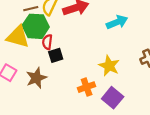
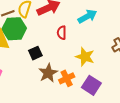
red semicircle: (47, 42) -> (62, 33), moved
brown star: (36, 78) -> (48, 73), moved

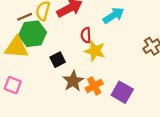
yellow star: (85, 57) -> (95, 51), moved

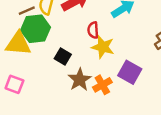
black square: (58, 60) -> (63, 57), turned -32
purple square: (122, 92) -> (130, 72), moved

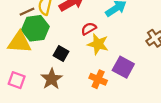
red semicircle: (93, 30) -> (89, 29), turned 64
brown star: (80, 80) -> (52, 79), moved
orange cross: (102, 85) -> (98, 79), turned -36

